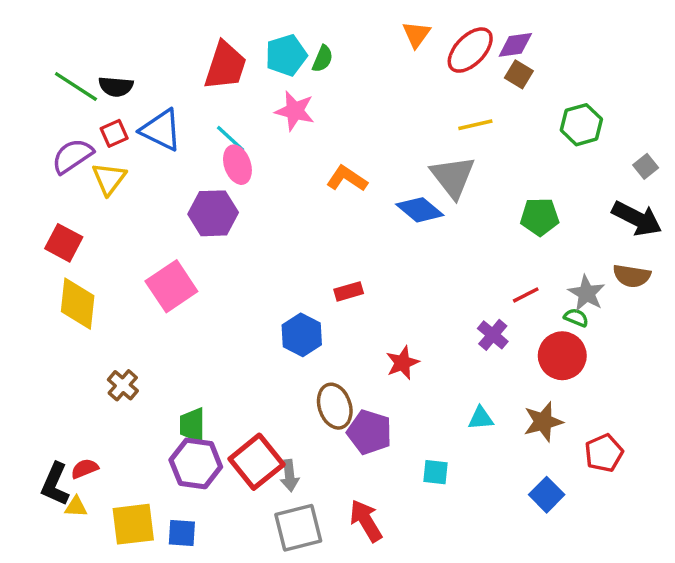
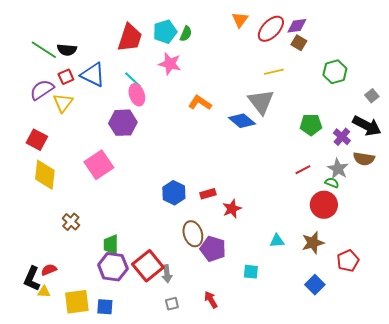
red rectangle: (349, 291) -> (208, 194), moved
purple cross: (493, 335) -> (342, 137), moved
red arrow: (366, 521) -> (211, 300), size x0.7
gray square: (298, 528) -> (172, 304), size x0.5

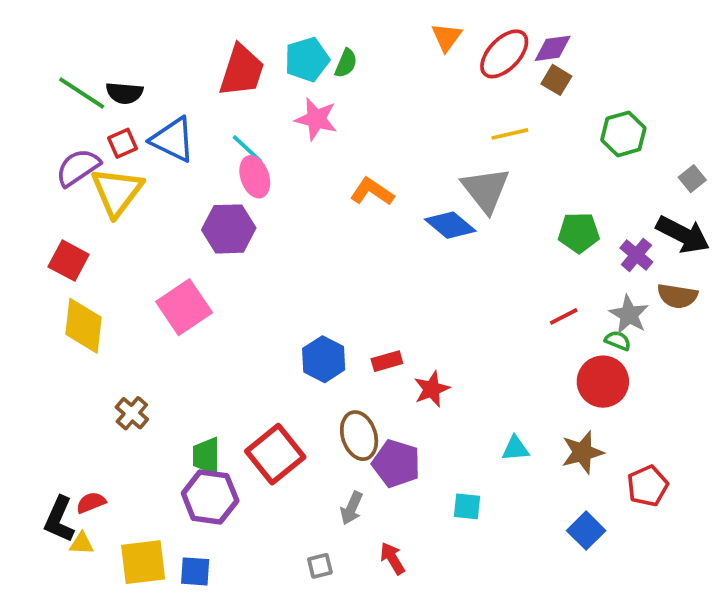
yellow triangle: (63, 103) -> (117, 192), size x1.4
red square: (148, 266) -> (275, 454), moved
gray arrow: (167, 274) -> (352, 508), moved, turned 30

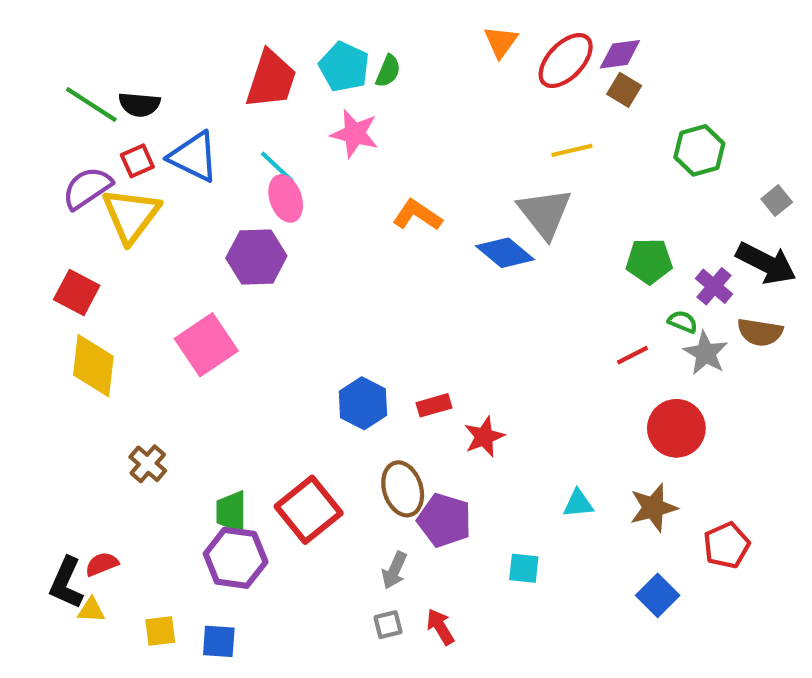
cyan pentagon: (307, 59) -> (344, 67), turned -30
green semicircle: (618, 341) -> (683, 322), moved
yellow square: (143, 562) -> (160, 631), size x0.6
gray square: (320, 566) -> (388, 625), moved

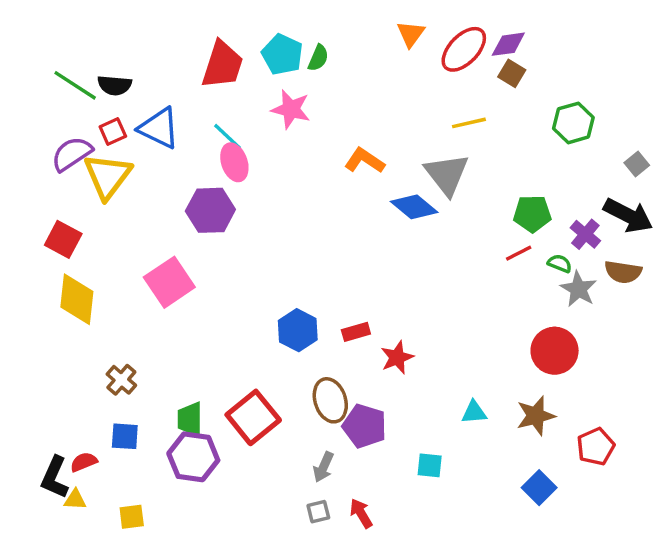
orange L-shape: (417, 215) -> (365, 161), moved
red line: (632, 355) -> (519, 253), moved
blue square: (219, 641) -> (125, 436), moved

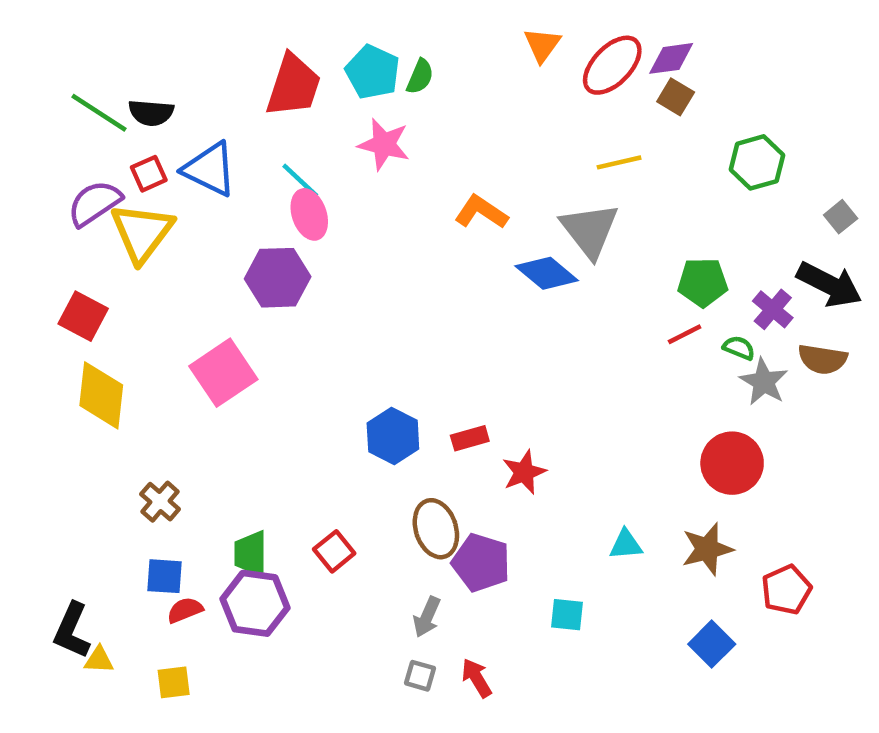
red square: (253, 417) -> (334, 551), size x0.6
red semicircle: (84, 462) -> (185, 610), moved
gray square: (318, 512) -> (420, 676), turned 30

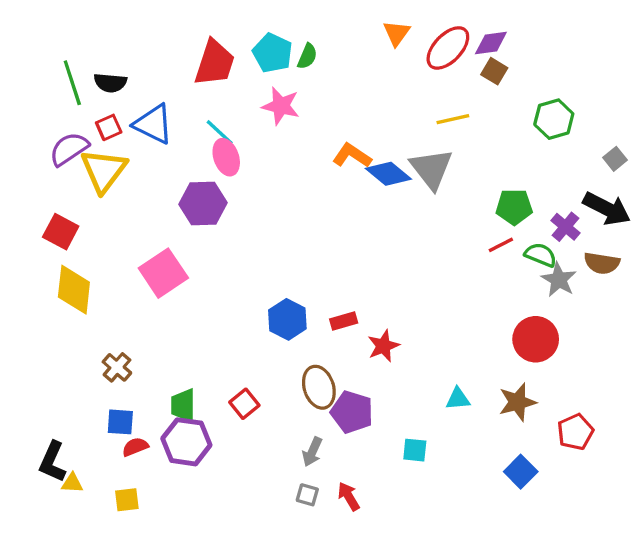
green line: (99, 113) -> (72, 83), turned 39
blue diamond: (547, 273) -> (388, 174), moved
green semicircle: (739, 348) -> (541, 255), size x1.4

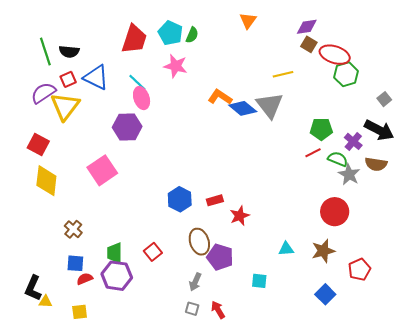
red ellipse: (448, 48) -> (335, 55), moved, turned 64

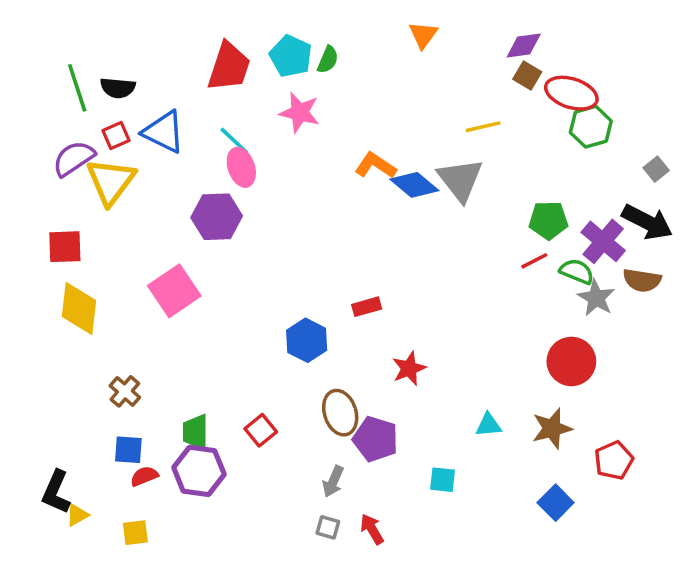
purple cross: (353, 141) -> (603, 241), size x1.4
red square: (38, 145) -> (65, 247), turned -30
red rectangle: (215, 200) -> (367, 307), moved
yellow triangle: (45, 302) -> (77, 515), turned -32

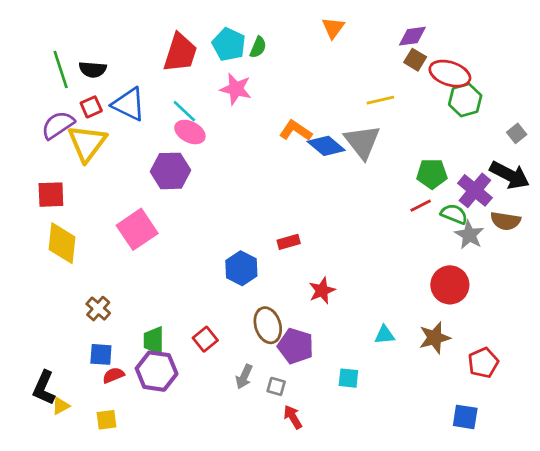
pink ellipse: (241, 167) -> (190, 132), turned -44
gray arrow: (333, 481) -> (244, 377), moved
blue square: (556, 503) -> (465, 417), moved, turned -36
gray square: (328, 527) -> (276, 386), moved

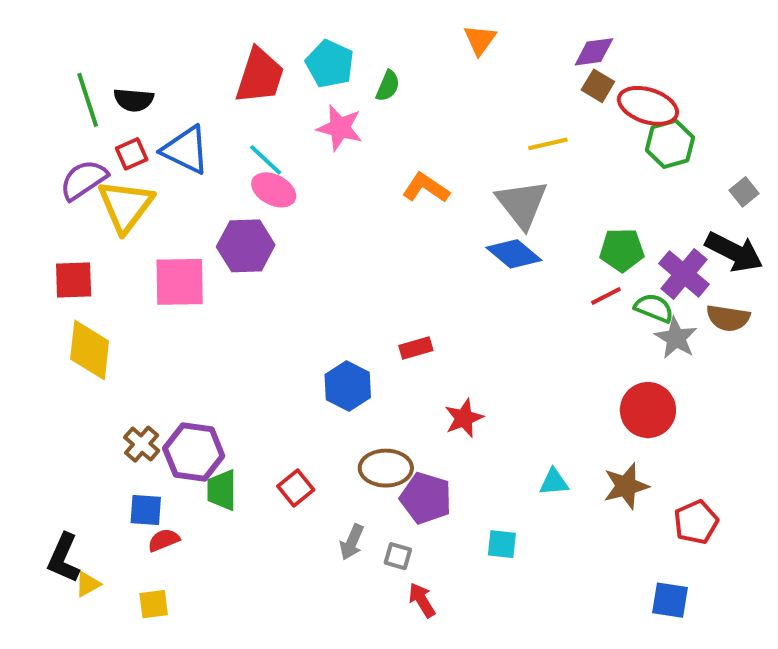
green semicircle: (258, 47) -> (388, 86), moved
blue diamond: (326, 146) -> (514, 254), moved
pink square: (137, 229) -> (180, 282), moved, turned 33
brown ellipse: (268, 325) -> (386, 468), turned -72
purple hexagon: (157, 371) -> (194, 452), moved

